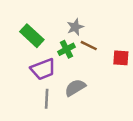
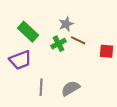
purple trapezoid: (43, 69) -> (20, 60), moved
gray semicircle: (75, 88) -> (70, 88), moved

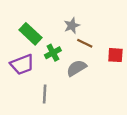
green cross: (58, 44) -> (53, 53), moved
gray semicircle: (70, 88) -> (76, 68), moved

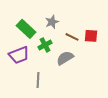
gray star: (72, 26) -> (52, 22), moved
red square: (115, 55) -> (91, 36), moved

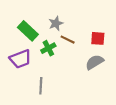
brown line: (72, 37) -> (68, 40), moved
gray semicircle: (65, 58) -> (95, 62), moved

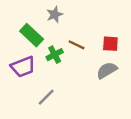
gray star: (56, 23) -> (55, 15), moved
gray line: (41, 86) -> (46, 97), turned 42

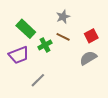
gray star: (55, 15) -> (63, 17), moved
red square: (110, 44) -> (91, 36), turned -32

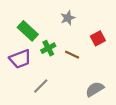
brown line: (63, 37) -> (72, 55), moved
gray semicircle: (88, 58) -> (95, 89), moved

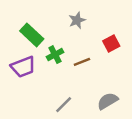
brown line: (72, 55) -> (82, 62), turned -48
gray line: (41, 86) -> (64, 105), moved

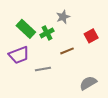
green cross: (55, 55) -> (47, 33), moved
gray line: (64, 105) -> (43, 69), moved, turned 35

